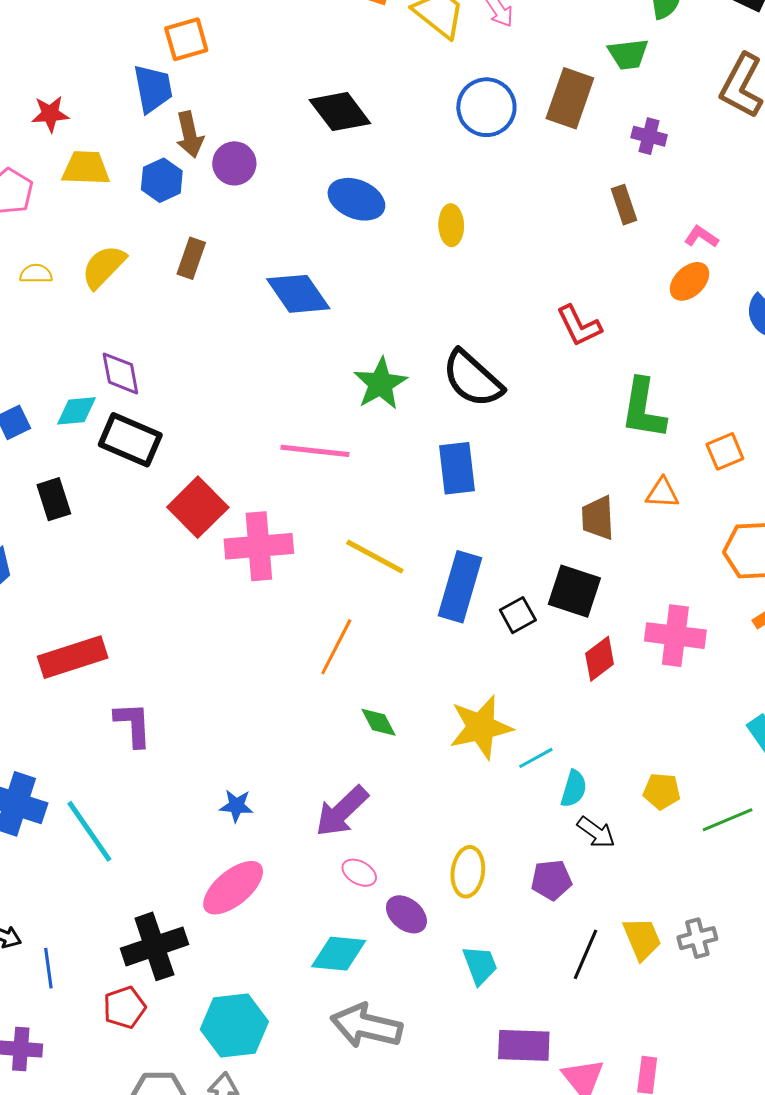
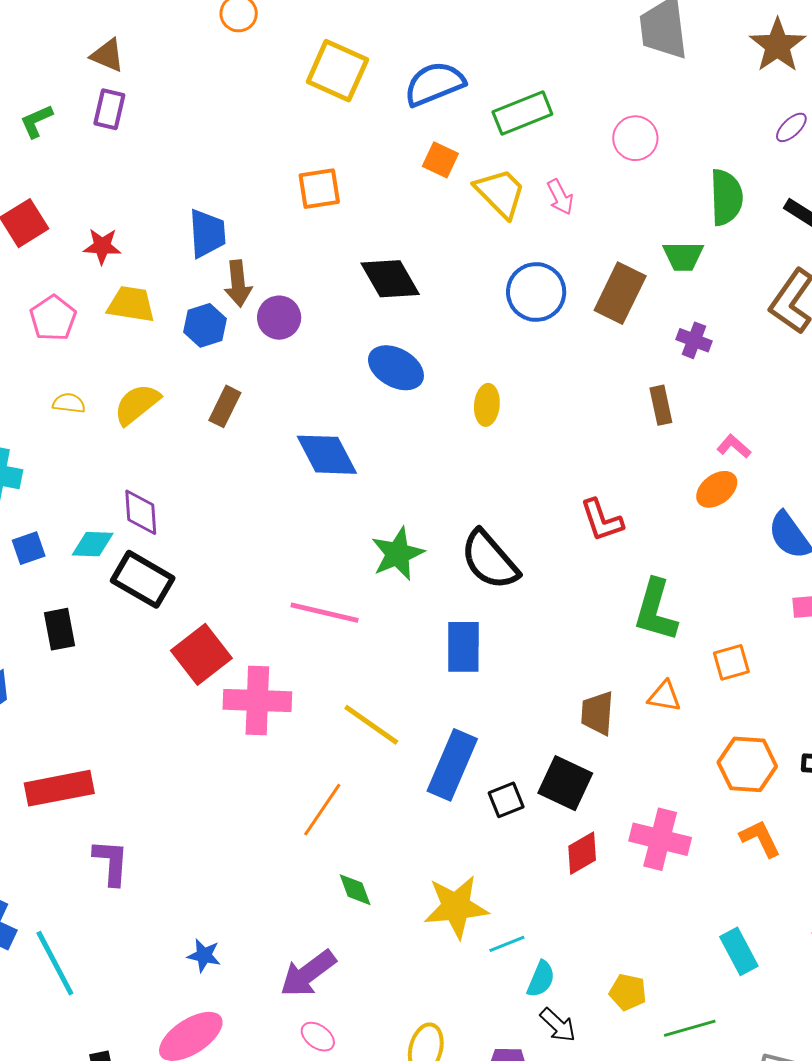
orange square: (186, 39) -> (319, 189), moved

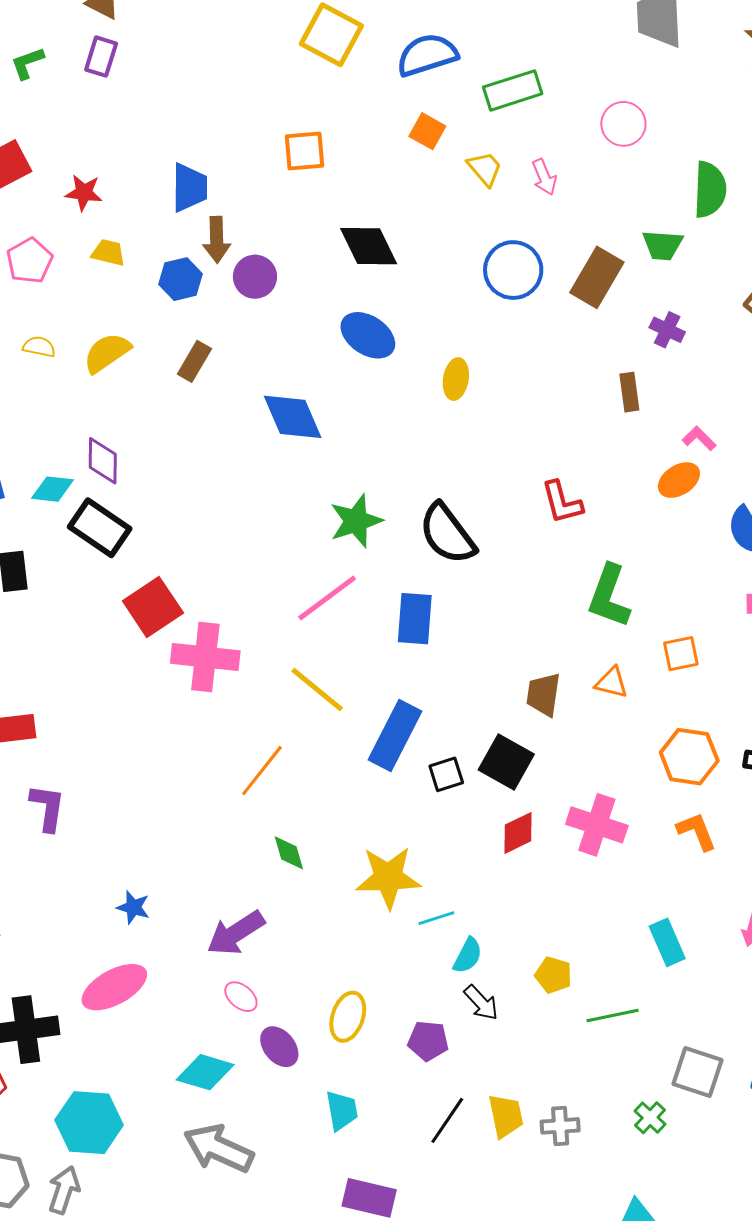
yellow trapezoid: (500, 193) -> (485, 169), size x0.7
yellow trapezoid: (131, 304) -> (108, 253), size x0.7
pink line: (325, 613) -> (327, 598), moved, turned -54

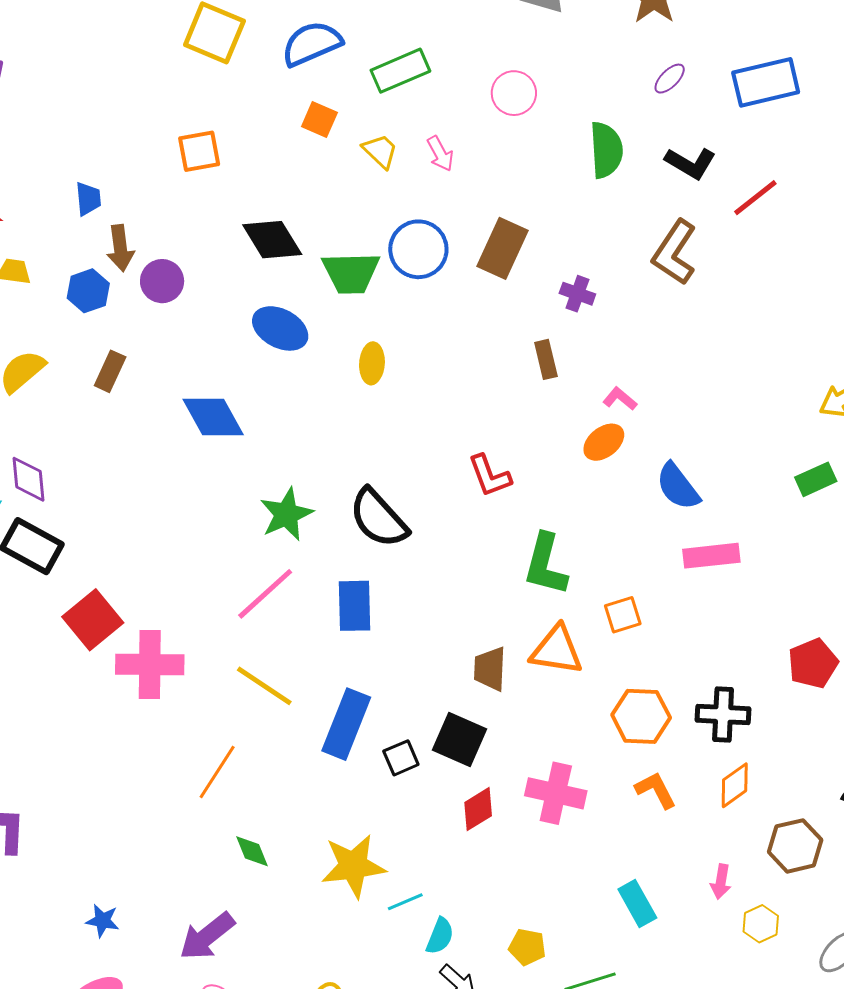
blue trapezoid: (189, 188) -> (88, 199), size x0.7
green trapezoid: (662, 245) -> (351, 273), moved, size x1.4
orange triangle: (612, 683) -> (557, 650), size x1.6

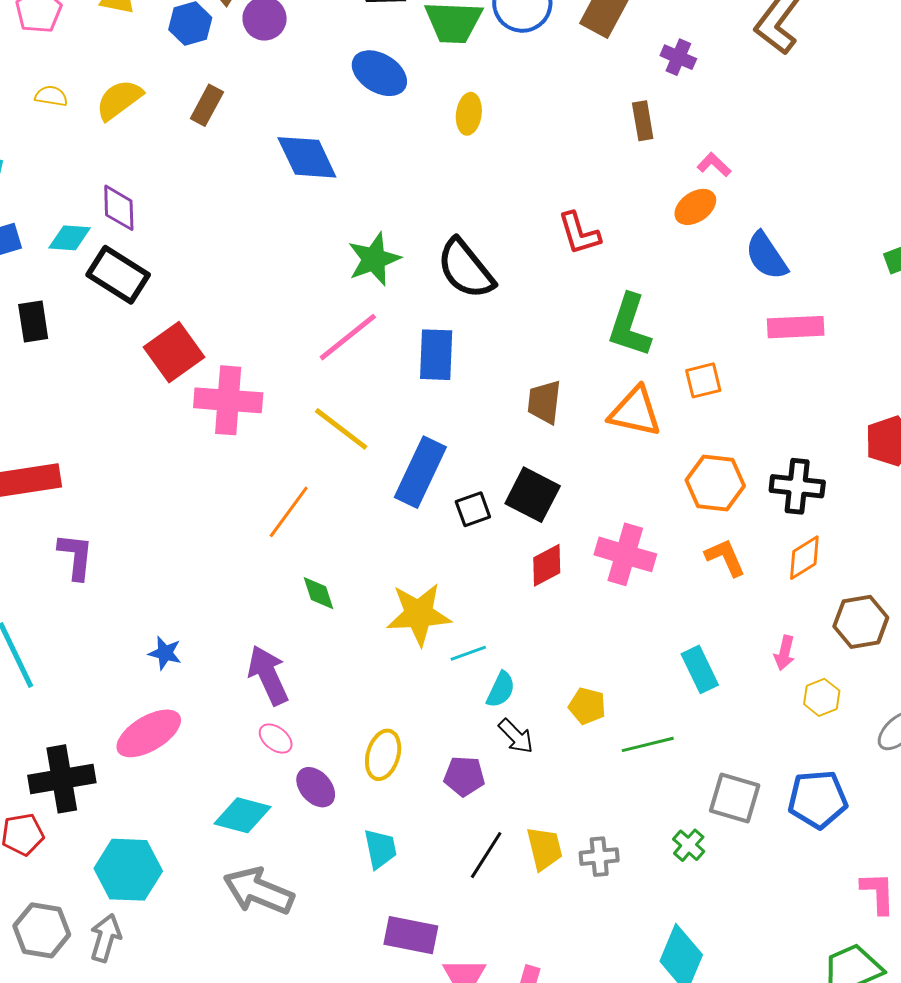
brown trapezoid: (490, 669) -> (544, 402), moved
purple arrow: (207, 936) -> (268, 675), turned 100

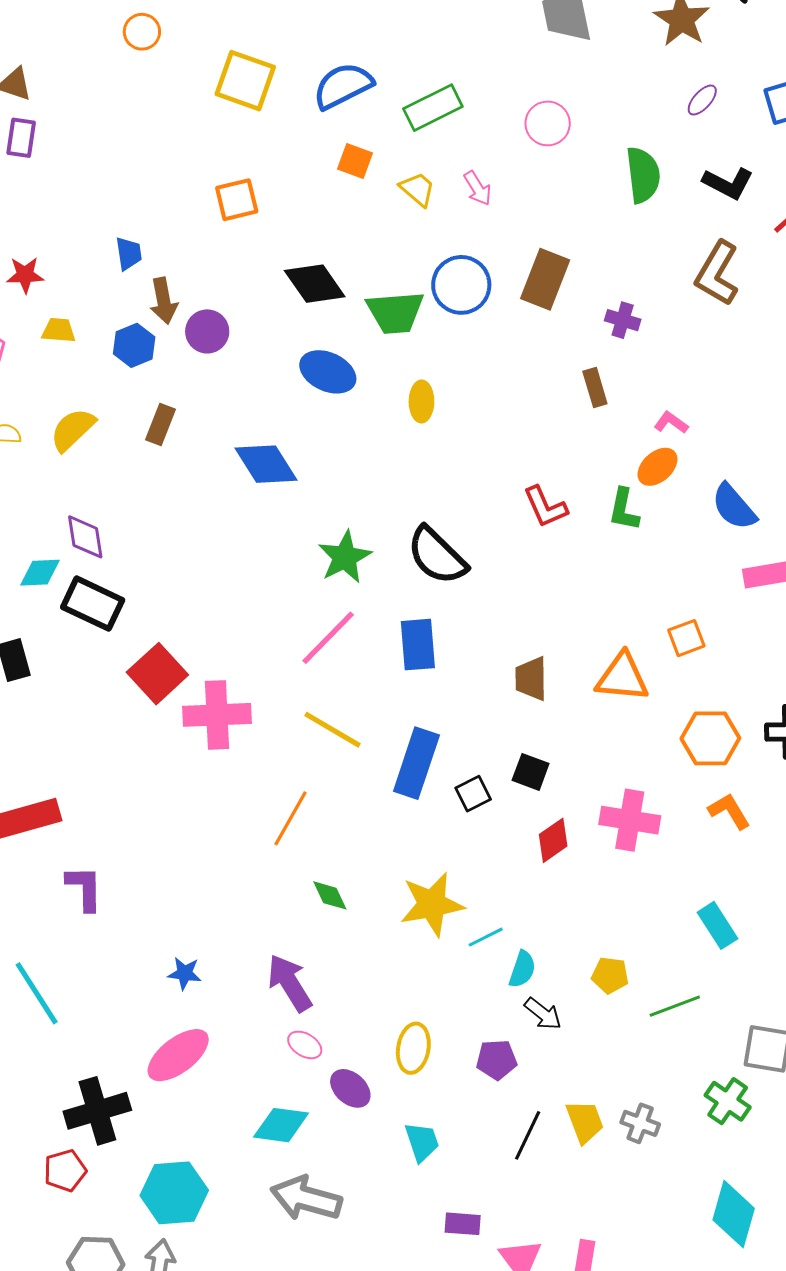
green L-shape: (629, 325) -> (624, 510), moved, size x0.7
black square: (533, 495) -> (531, 772), size x0.7
green cross: (689, 845) -> (728, 1101), size x1.4
gray cross: (599, 857) -> (640, 1123), turned 33
purple rectangle: (411, 935) -> (463, 1224), size x0.7

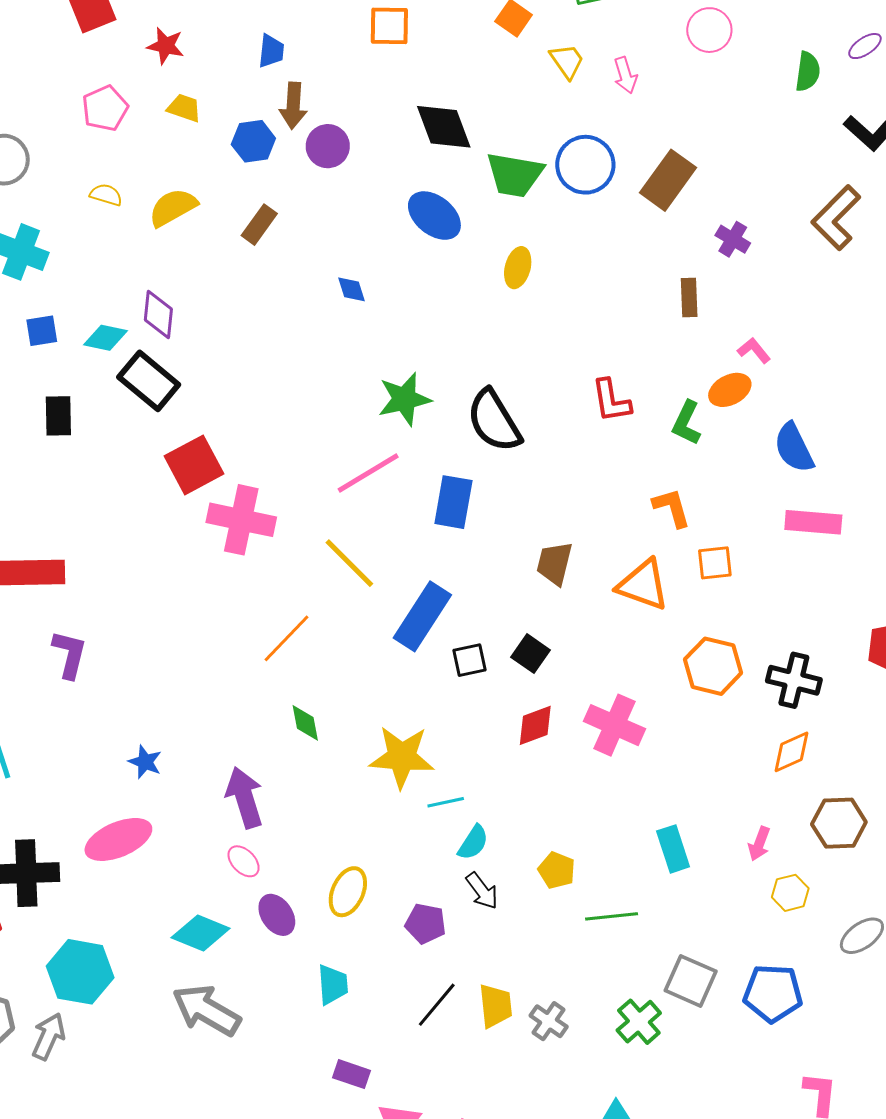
green semicircle: (643, 175) -> (808, 72), moved, size x0.7
blue diamond: (266, 464) -> (351, 289), size x0.5
orange L-shape: (729, 811) -> (672, 508), moved

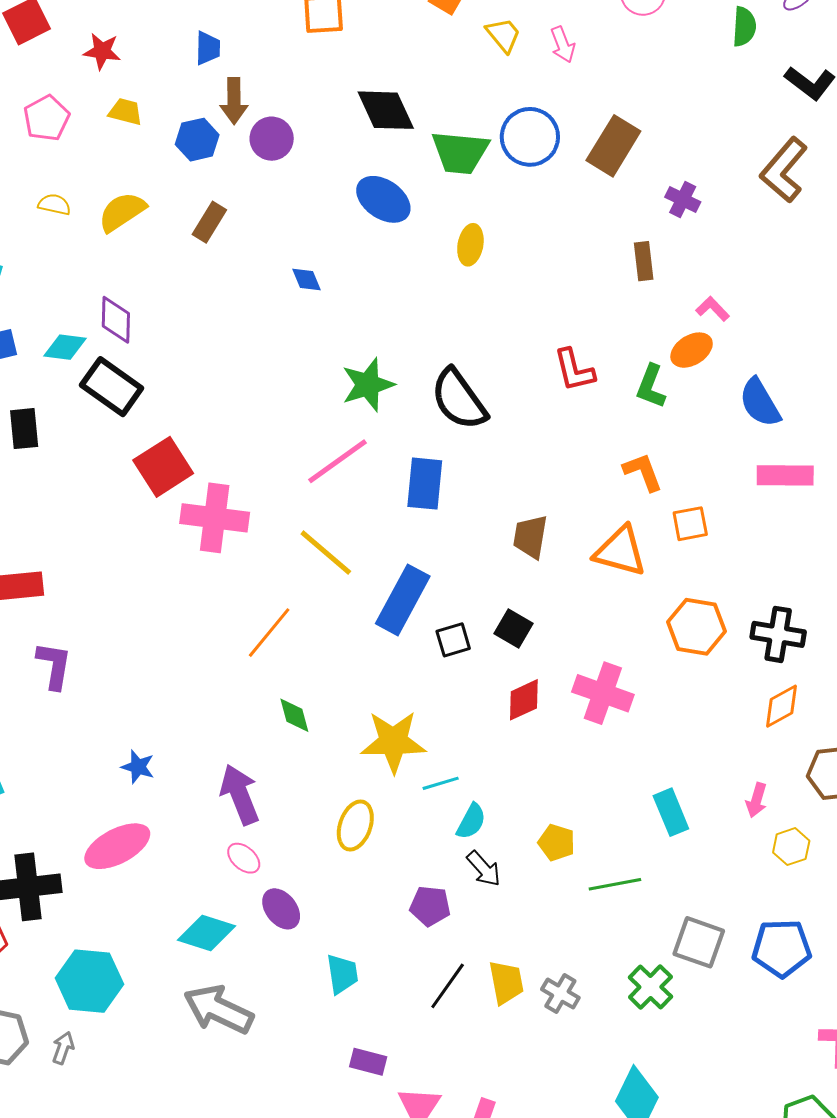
yellow ellipse: (348, 892) -> (355, 825), moved
gray arrow: (49, 1036) -> (63, 1048), size x0.7

